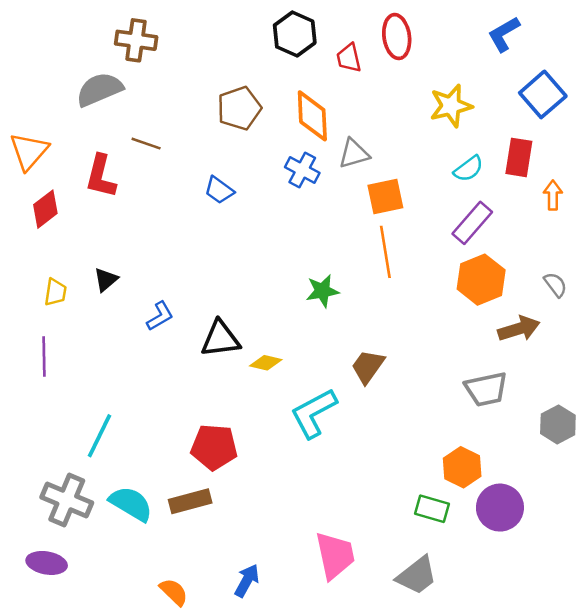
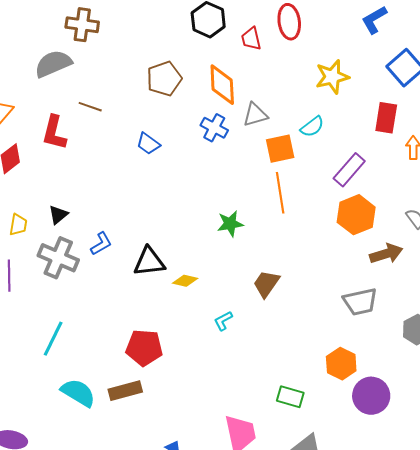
cyan semicircle: (468, 169) -> (312, 127), moved
cyan L-shape: (314, 413) -> (223, 321), size x0.5
gray cross: (67, 500) -> (58, 258), moved
green rectangle: (432, 509) -> (290, 397), moved

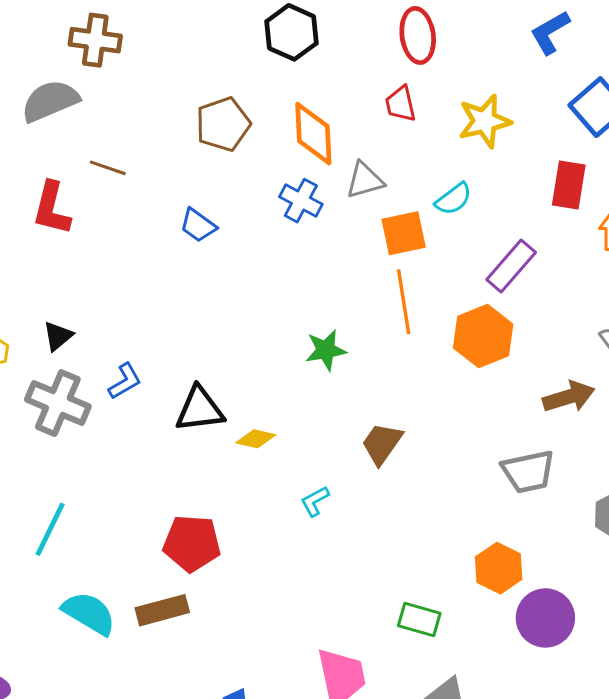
red trapezoid: (251, 39) -> (401, 104), moved
orange hexagon: (356, 215) -> (483, 336), moved

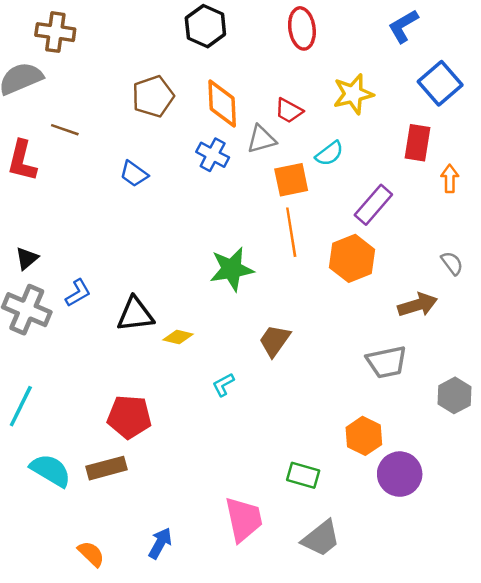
red trapezoid: (401, 104) -> (289, 111), moved, turned -48
green star: (326, 350) -> (232, 269), size x1.4

